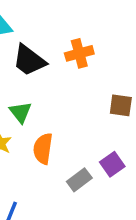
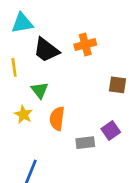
gray rectangle: (79, 180) -> (85, 143), turned 30

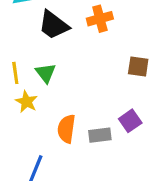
yellow line: (14, 67) -> (15, 73), moved
orange semicircle: (57, 118) -> (66, 129), moved

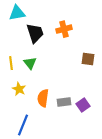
black trapezoid: (54, 25) -> (35, 33), turned -145
yellow star: (26, 102) -> (19, 89), moved
purple square: (130, 121) -> (83, 105), moved

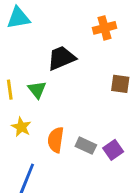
orange cross: (64, 29) -> (104, 28), moved
black trapezoid: (35, 33) -> (61, 58), moved, turned -95
gray rectangle: (64, 102) -> (86, 146), turned 32

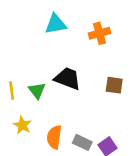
cyan triangle: (18, 18) -> (56, 24), moved
black trapezoid: (61, 58) -> (68, 79), moved, turned 44

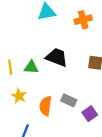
green triangle: (37, 91) -> (31, 67), turned -48
gray rectangle: (82, 142) -> (69, 100), moved

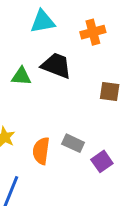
black trapezoid: (57, 57) -> (56, 66), moved
green triangle: (31, 67) -> (21, 76), moved

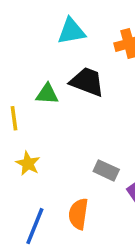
orange semicircle: (41, 151) -> (78, 214), moved

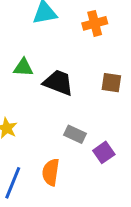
black trapezoid: (87, 82) -> (58, 83), moved

